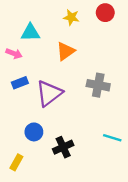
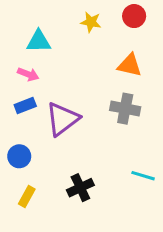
orange triangle: (65, 51) -> (130, 65), moved, turned 48
pink arrow: (14, 54) -> (28, 74), moved
blue circle: (34, 132) -> (19, 156), moved
yellow rectangle: (16, 162) -> (27, 197), moved

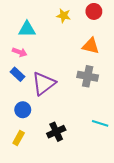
blue rectangle: (25, 106) -> (18, 74), turned 64
blue circle: (19, 156) -> (23, 110), moved

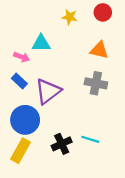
cyan triangle: (27, 29) -> (41, 43), moved
blue circle: (23, 110) -> (25, 120), size x1.6
cyan line: (100, 123) -> (90, 139), moved
yellow rectangle: (19, 138) -> (21, 151), size x1.5

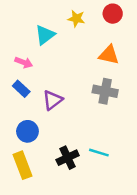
cyan triangle: (41, 43) -> (45, 35), moved, turned -36
purple triangle: (48, 91) -> (53, 100), size x0.7
blue circle: (25, 120) -> (27, 131), size x0.7
yellow rectangle: (21, 151) -> (22, 165), turned -50

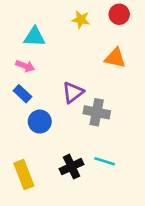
cyan triangle: (45, 35) -> (34, 37), moved, turned 40
gray cross: (105, 91) -> (97, 112), moved
purple triangle: (53, 100) -> (73, 92), moved
blue circle: (27, 131) -> (40, 122), moved

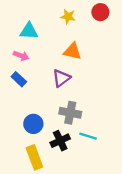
orange triangle: (115, 58) -> (72, 51), moved
gray cross: (97, 112) -> (70, 113), moved
blue circle: (40, 122) -> (33, 124), moved
yellow rectangle: (24, 175) -> (34, 157), moved

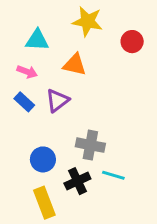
red circle: (100, 12) -> (132, 42), moved
yellow star: (68, 17) -> (88, 21), size x1.5
orange triangle: (72, 51) -> (75, 65), moved
purple triangle: (61, 78) -> (57, 100), moved

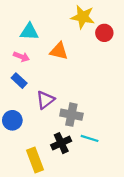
yellow star: (88, 21) -> (83, 17), moved
purple triangle: (57, 100) -> (45, 100), moved
blue circle: (43, 159) -> (12, 120), moved

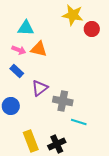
orange triangle: (59, 51) -> (39, 49), moved
black cross: (61, 143) -> (57, 144), moved

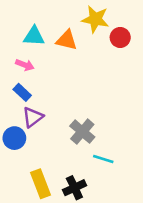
orange triangle: (39, 49) -> (67, 40), moved
purple triangle: (40, 88) -> (33, 117), moved
gray cross: (63, 101) -> (82, 132), turned 30

